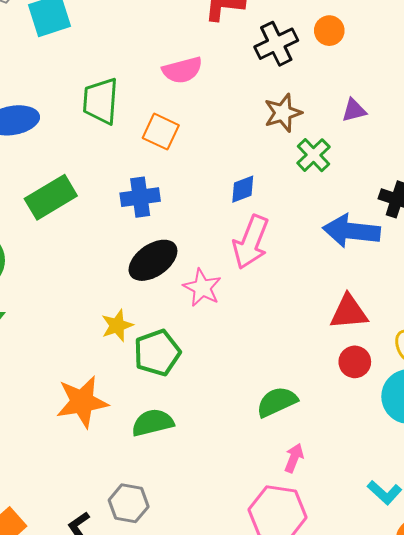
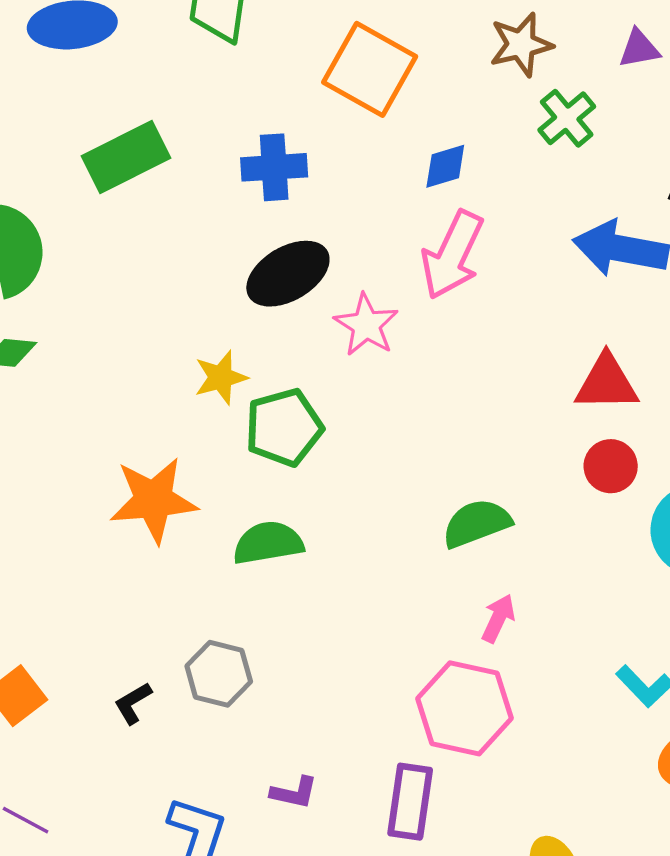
orange square: (161, 132) -> (370, 69), moved, size x1.5

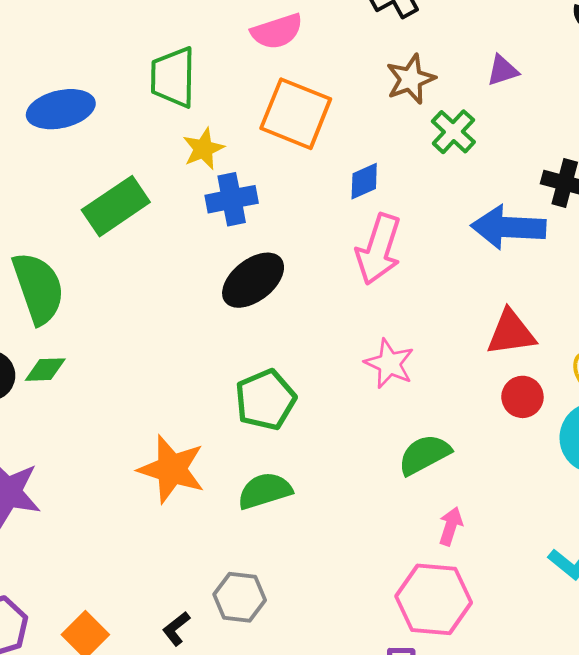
pink star: (366, 325) -> (389, 364), moved
yellow star: (221, 378) -> (203, 149), moved
orange star: (153, 500) -> (172, 469), turned 30

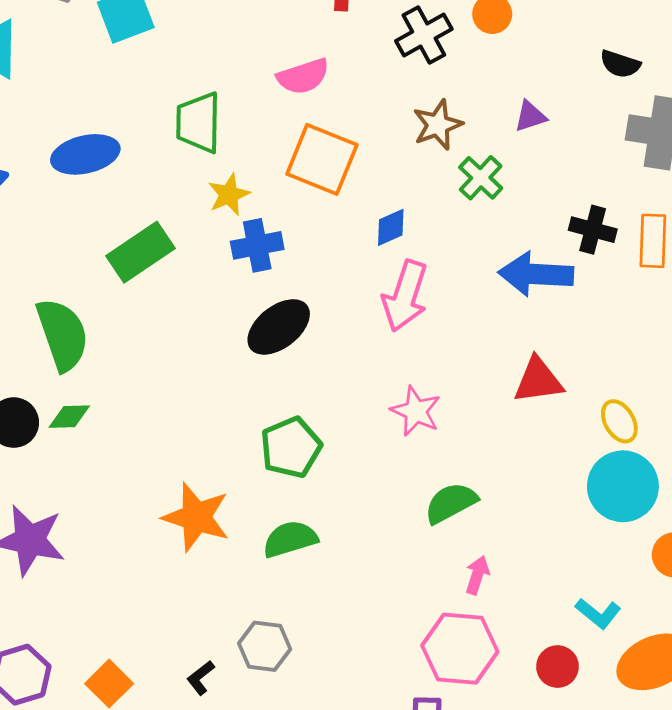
red circle: (522, 397) -> (557, 667), moved

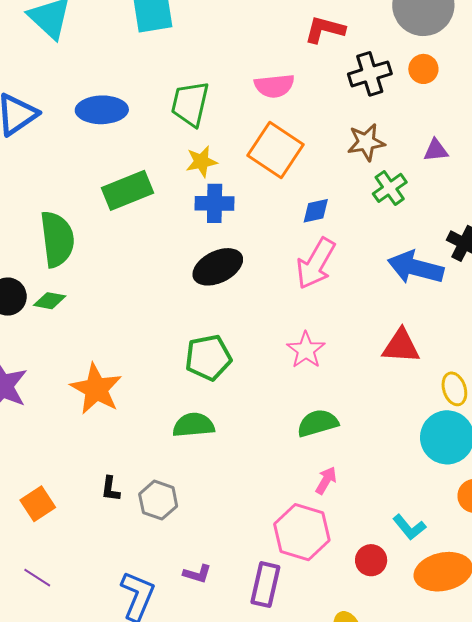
orange star: (196, 517) -> (96, 389), moved
black L-shape: (201, 678) -> (110, 489), moved, turned -56

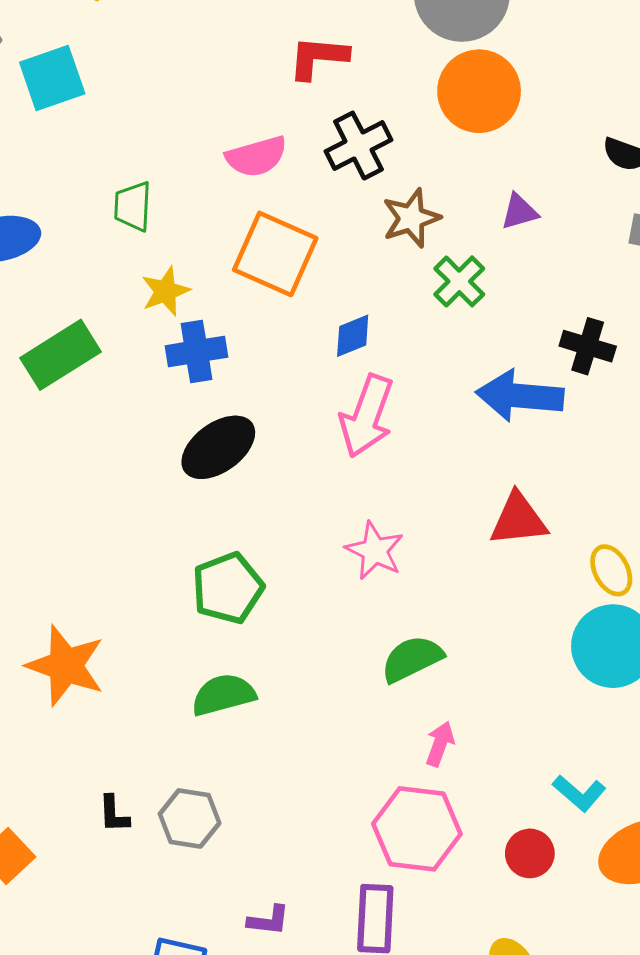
orange circle: (423, 69) -> (479, 91), size x1.8
black cross: (370, 74) -> (358, 146), moved
green trapezoid: (190, 104) -> (133, 206), size x0.7

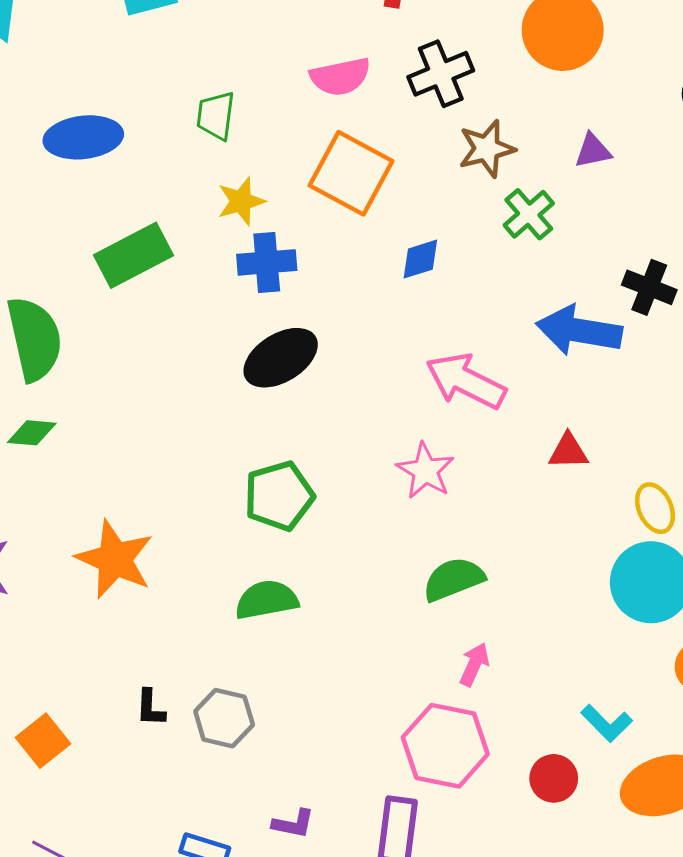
pink arrow: (367, 416) -> (466, 381), moved, turned 92
red triangle: (518, 519) -> (568, 451), size x0.7

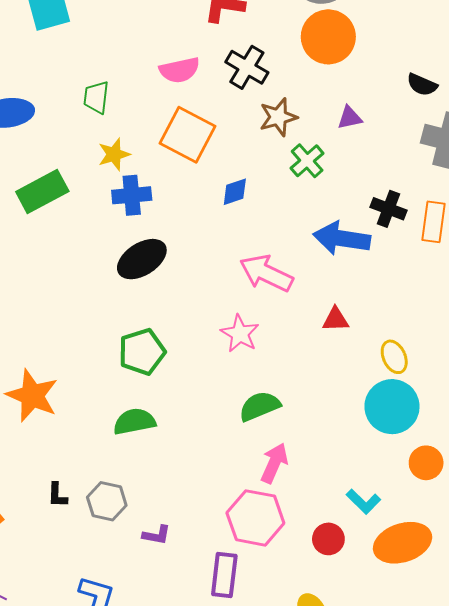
black cross: (441, 74) -> (247, 67), turned -36
pink arrow: (474, 664) -> (274, 463), size x1.4
purple L-shape: (293, 824) -> (157, 535), moved

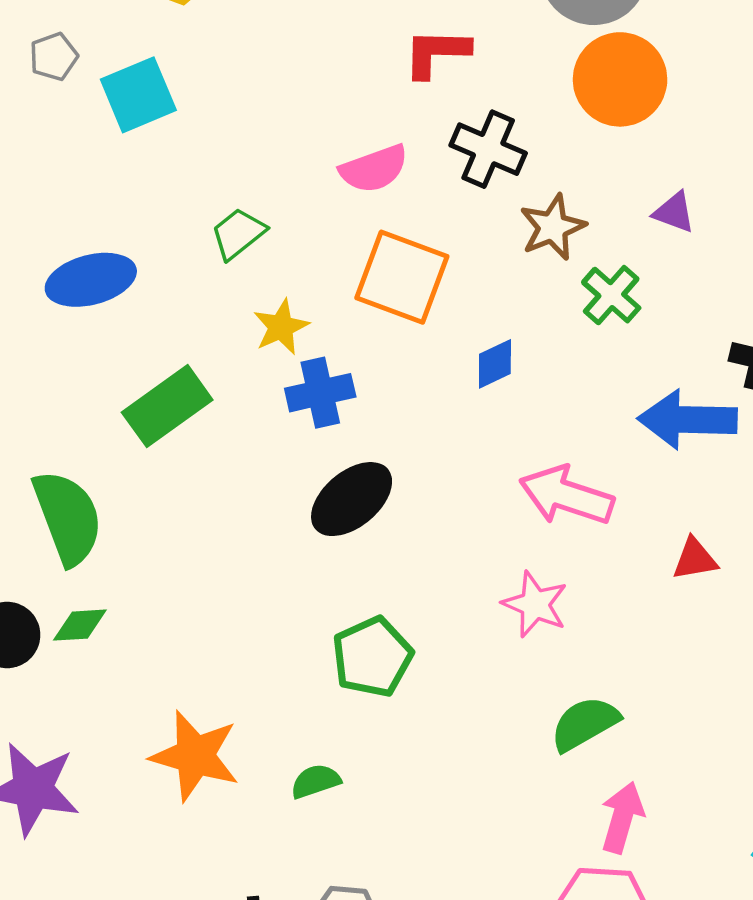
green trapezoid: (96, 97) -> (238, 234), turned 52
purple triangle: (350, 118) -> (674, 212), turned 40
green semicircle: (134, 422) -> (316, 781), moved, size x0.7

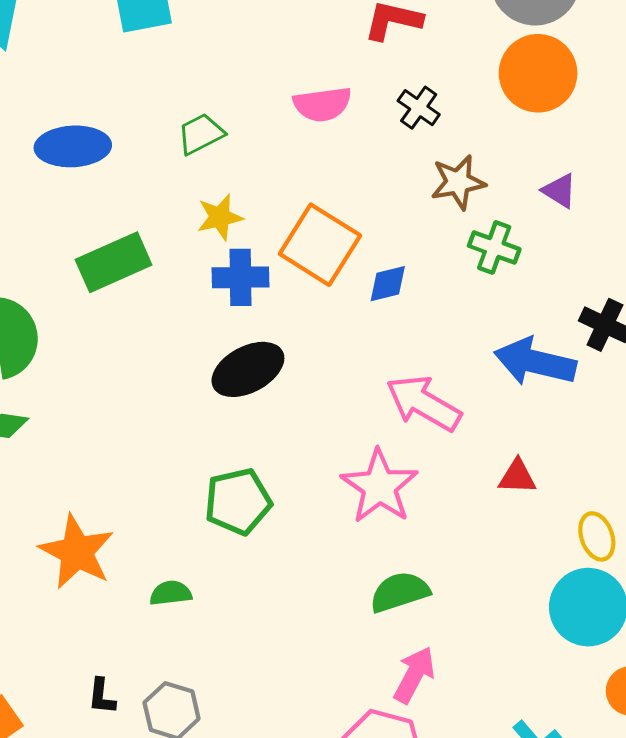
black cross: (488, 149) -> (419, 108), size x0.7
orange square: (402, 277) -> (320, 245), moved
green cross: (611, 295) -> (494, 247), turned -33
pink star: (535, 604) -> (379, 486), size x1.4

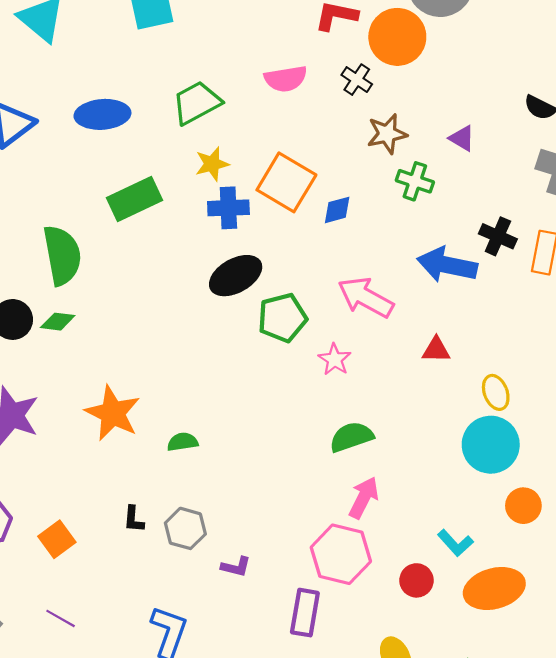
orange circle: (538, 73) -> (397, 37), moved
green trapezoid: (201, 134) -> (197, 103), size x1.4
pink star: (379, 486) -> (335, 359), size x0.6
green pentagon: (238, 501) -> (282, 318), moved

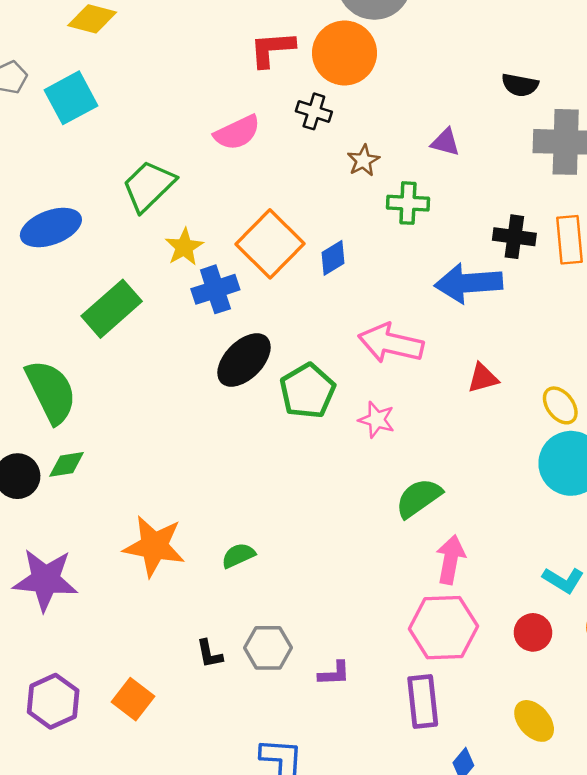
brown star: (387, 134) -> (363, 161), size x0.7
orange square: (286, 182) -> (270, 244), turned 30

